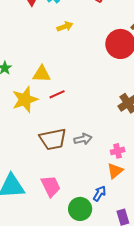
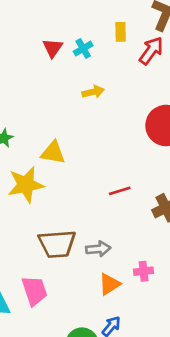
red line: (57, 94) -> (120, 191), moved
orange triangle: (115, 171) -> (109, 284), moved
pink trapezoid: (51, 186) -> (35, 291), moved

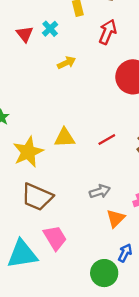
red arrow: (151, 51) -> (108, 32), moved
yellow triangle: (53, 153) -> (65, 138), moved
brown trapezoid: (57, 244) -> (37, 197), moved, turned 40

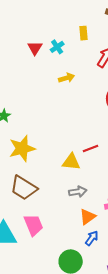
yellow triangle: (65, 138) -> (71, 162), moved
blue arrow: (125, 253) -> (92, 238), moved

